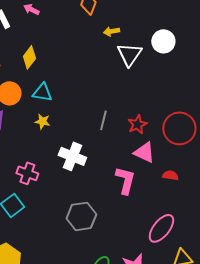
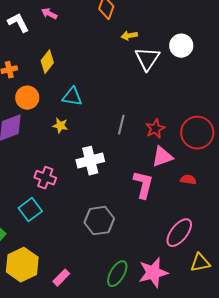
cyan triangle: (42, 92) -> (72, 97), moved
pink triangle: (144, 152) -> (162, 157), turned -45
white cross: (72, 156) -> (90, 161), turned -36

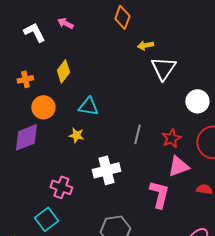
white circle: (181, 46) -> (197, 101), moved

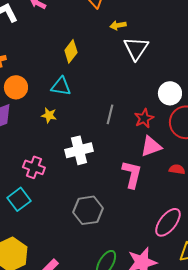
yellow diamond: (63, 71) -> (71, 51), moved
white circle: (197, 101) -> (170, 93), moved

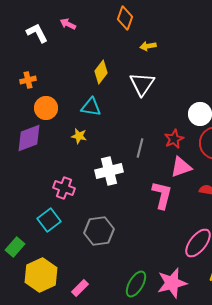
white triangle: (136, 48) -> (142, 84), moved
gray line: (110, 114) -> (140, 148), moved
gray hexagon: (88, 210) -> (99, 231), moved

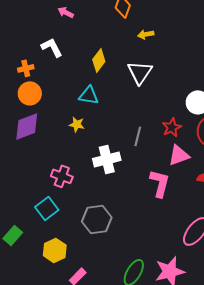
white L-shape: (37, 33) -> (52, 47), moved
orange circle: (46, 108) -> (30, 93), moved
yellow hexagon: (41, 275) -> (55, 250), moved, size x0.7

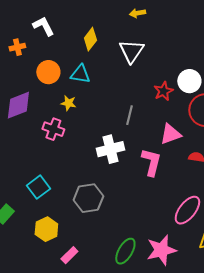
orange circle: (30, 93) -> (48, 72), moved
red star: (172, 127) -> (163, 91), moved
white cross: (107, 159) -> (110, 149), moved
pink cross: (62, 176) -> (53, 129), moved

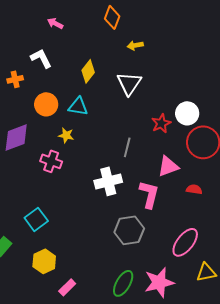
gray hexagon: (88, 198) -> (129, 230), moved

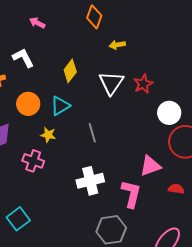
cyan triangle: (78, 106) -> (60, 106), turned -40
red star: (161, 123) -> (143, 84), moved
gray line: (127, 147) -> (92, 133), moved, turned -30

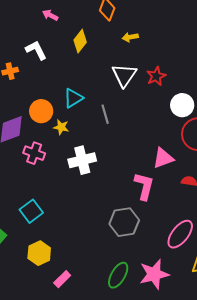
yellow diamond: (70, 71) -> (80, 41), moved
orange circle: (28, 104) -> (41, 111), moved
gray line: (92, 133) -> (105, 114), moved
pink cross: (33, 161) -> (34, 153), moved
white cross: (90, 181) -> (82, 160), moved

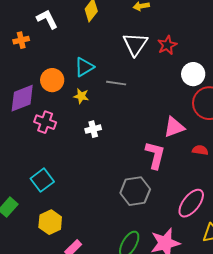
gray line: (105, 114) -> (116, 83), turned -66
yellow star: (61, 127) -> (81, 96), moved
white cross: (82, 160) -> (93, 129), size x0.6

